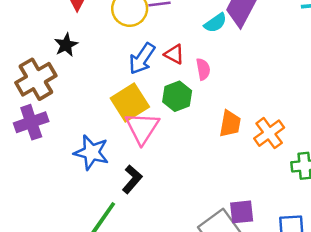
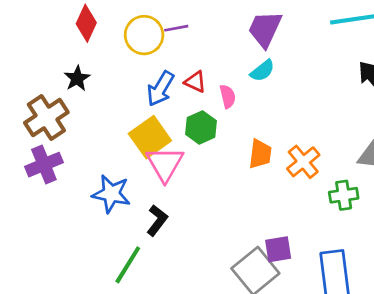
cyan semicircle: (215, 23) -> (262, 71), moved

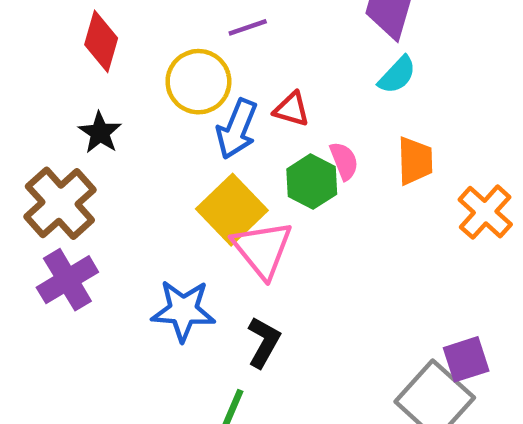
yellow circle: (144, 35) -> (198, 82), moved
pink semicircle: (228, 96) -> (344, 161), moved
orange trapezoid: (260, 154) -> (415, 161), moved

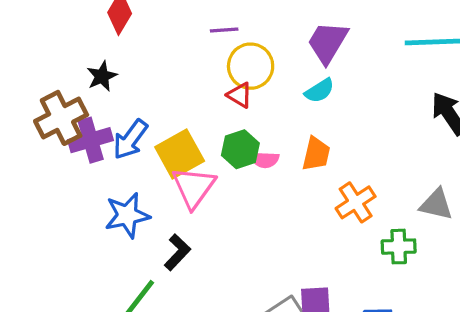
yellow circle: (198, 82) -> (251, 66), moved
blue arrow: (237, 129) -> (130, 139), moved
pink semicircle: (344, 161) -> (265, 160), moved, turned 100
purple cross: (67, 280) -> (91, 140), moved
blue star: (183, 310) -> (127, 215), turned -30

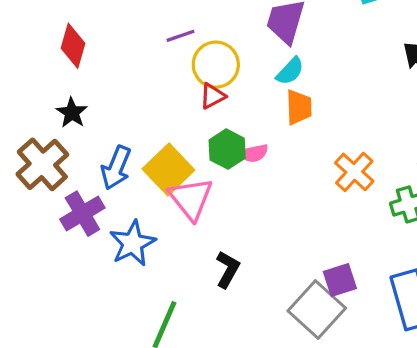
red triangle: (240, 95) -> (212, 96), turned -44
purple cross: (91, 140) -> (82, 214), moved
orange trapezoid: (316, 154) -> (299, 107), moved
black L-shape: (177, 252) -> (228, 269), moved

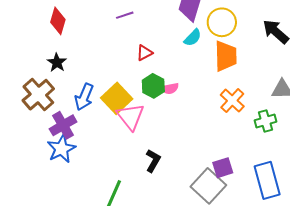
yellow circle: (216, 65) -> (222, 22), moved
orange trapezoid: (299, 107) -> (226, 56), moved, size x1.4
blue star: (133, 243) -> (61, 149), moved

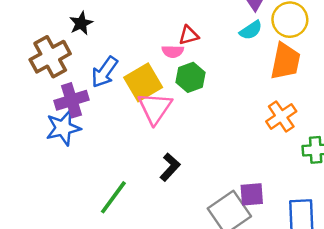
pink semicircle: (170, 88) -> (173, 51), moved

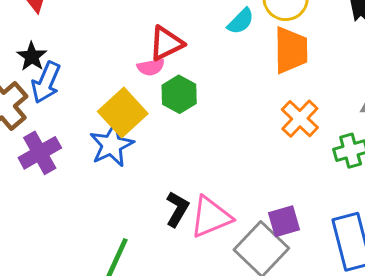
red triangle: (189, 35) -> (166, 43), size x1.4
blue arrow: (105, 72) -> (46, 82), moved
pink triangle: (155, 108) -> (211, 217), moved, turned 45
blue star: (63, 128) -> (112, 145), moved

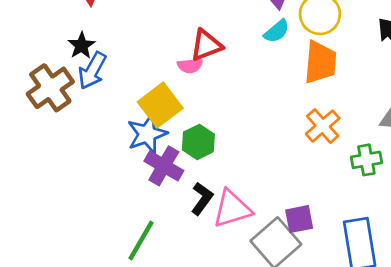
green hexagon: (179, 94) -> (198, 142), moved
purple cross: (40, 153) -> (164, 166), moved, turned -36

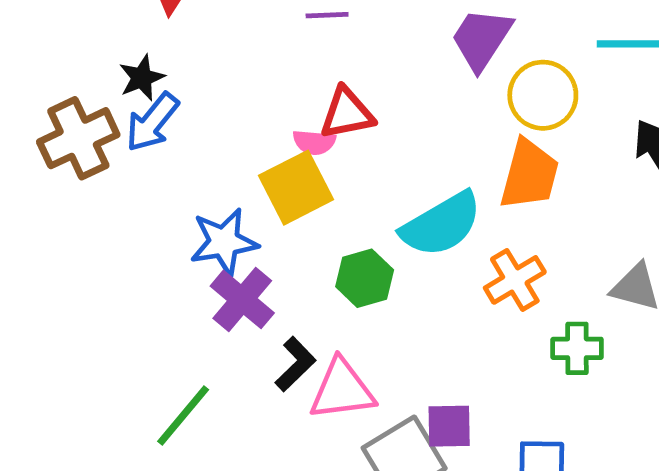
cyan semicircle: (277, 31) -> (441, 224), moved, size x1.8
yellow square: (160, 105) -> (296, 188), moved
green hexagon: (198, 142) -> (365, 278), moved

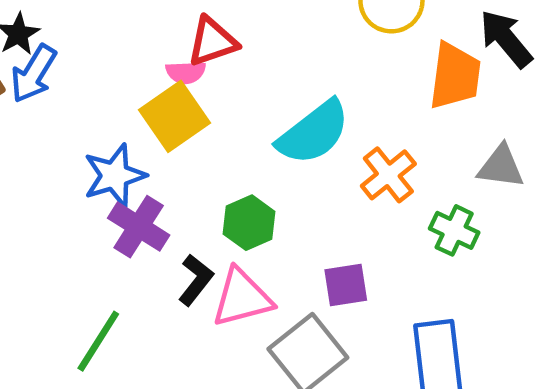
orange trapezoid: (529, 175) -> (455, 76), moved
green hexagon: (365, 278) -> (249, 223), moved
green cross: (577, 348) -> (454, 230), turned 33
purple square: (449, 426) -> (346, 285), moved

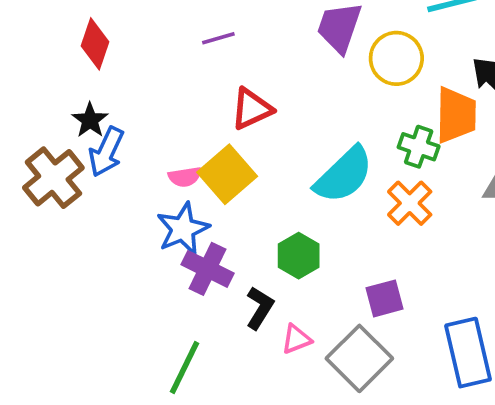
pink semicircle: (186, 72) -> (185, 177), moved
green cross: (454, 230) -> (419, 147), moved
pink triangle: (242, 298) -> (296, 339), moved, size x0.6

